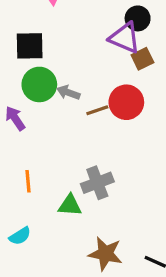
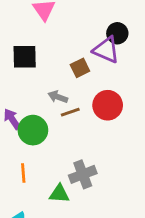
brown square: (142, 59) -> (80, 68), moved
green circle: (39, 84) -> (33, 130), moved
brown line: (97, 110) -> (70, 112), moved

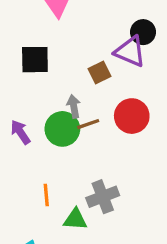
gray arrow: (58, 97) -> (74, 106), turned 60
green circle: (33, 130) -> (62, 129), moved
orange line: (23, 173) -> (46, 195), moved

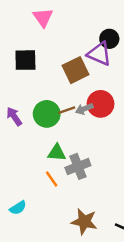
brown square: (99, 72) -> (75, 70), size x1.5
gray arrow: (74, 106) -> (84, 109), moved, turned -102
orange line: (46, 195) -> (52, 179), moved, turned -30
green triangle: (75, 219) -> (57, 153), moved

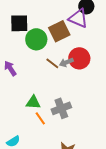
brown line: (67, 110) -> (52, 63), turned 56
green circle: (47, 114) -> (36, 39), moved
green triangle: (57, 153) -> (33, 102), moved

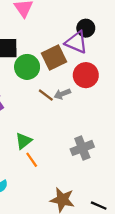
red circle: (79, 58) -> (86, 75), moved
green triangle: (33, 102) -> (24, 141), turned -42
gray cross: (61, 108) -> (82, 148), moved

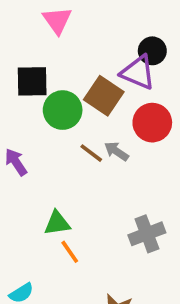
brown square: (54, 58) -> (104, 96), turned -30
gray arrow: (62, 94) -> (116, 151), turned 56
green triangle: (24, 141) -> (57, 223), turned 30

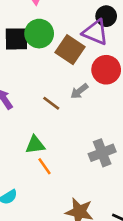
green circle: (63, 110) -> (39, 34), moved
gray arrow: (116, 151) -> (79, 91), turned -72
brown line: (91, 153) -> (51, 103), moved

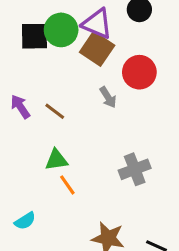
purple triangle: (95, 32) -> (97, 24), moved
gray arrow: (79, 91) -> (108, 97), turned -84
brown line: (51, 103) -> (55, 111), moved

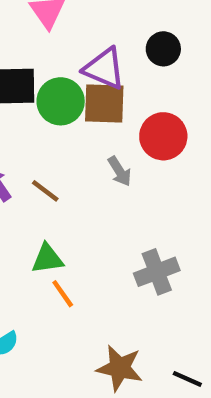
green circle: (61, 30) -> (61, 101), moved
brown square: (97, 49) -> (104, 104), turned -32

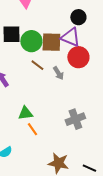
purple triangle: (104, 69) -> (70, 37), moved
brown line: (45, 191) -> (37, 65), moved

